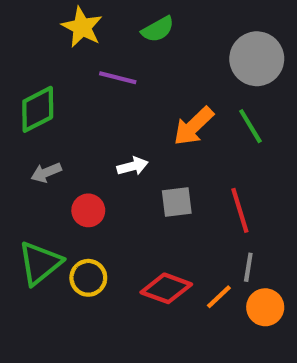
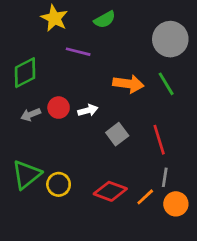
orange arrow: (194, 126) -> (128, 84), turned -128
gray square: (177, 202) -> (117, 134), turned -30
red circle: (88, 210) -> (59, 108), moved

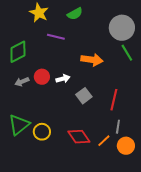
green line: (166, 84) -> (127, 53), moved
red line: (159, 140) -> (114, 100), turned 30
red diamond: (110, 191) -> (79, 137), turned 35

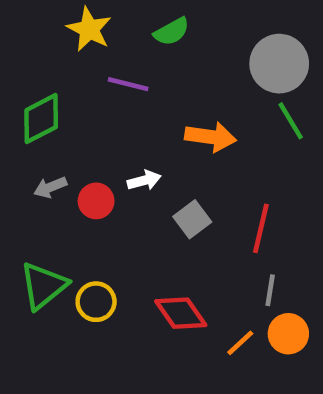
red circle: (42, 77) -> (96, 201), moved
orange line: (104, 141) -> (240, 343), moved

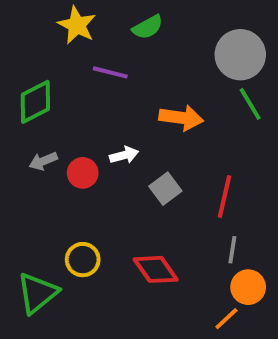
green triangle: (43, 286) -> (37, 293), moved
orange line: (240, 343) -> (226, 319), moved

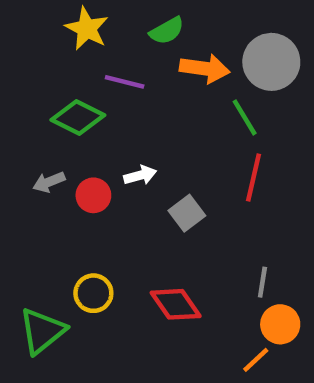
green diamond: (35, 102) -> (78, 117), moved, turned 54
green line: (250, 104) -> (245, 117), moved
orange arrow: (181, 118) -> (205, 69), moved
red line: (225, 197) -> (254, 178), moved

